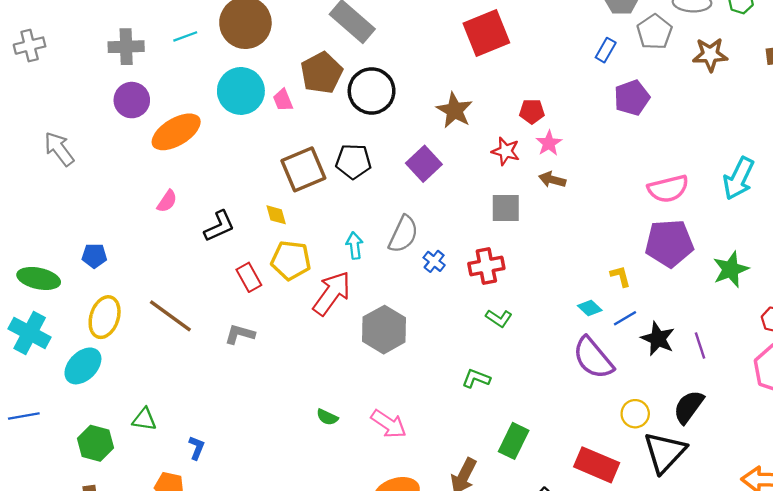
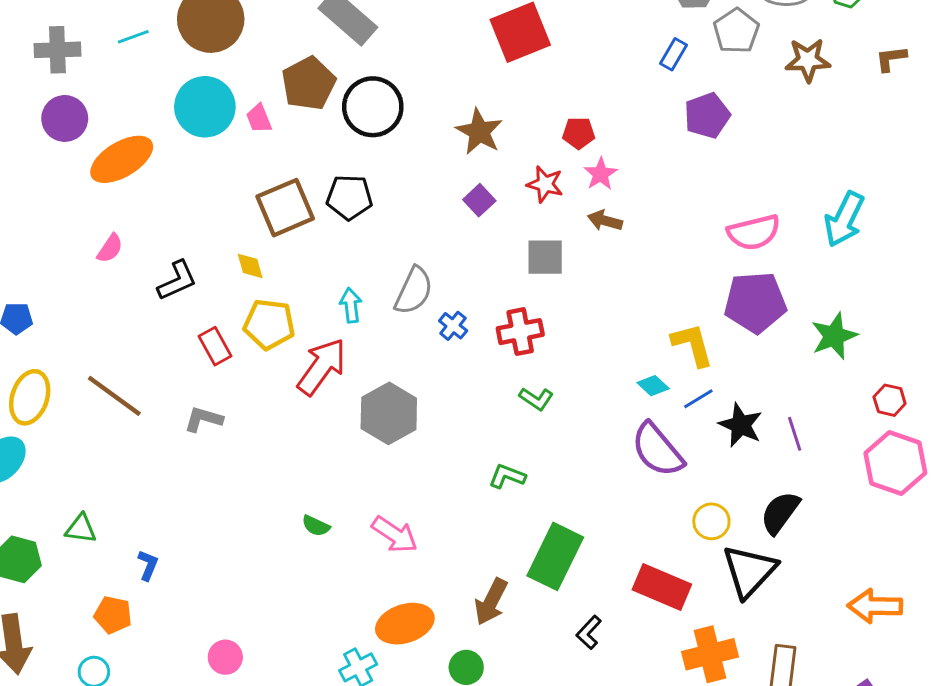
purple square: (424, 164) -> (479, 200), moved, size x0.7
yellow L-shape: (620, 276) -> (692, 345), size x1.6
green rectangle: (514, 441) -> (555, 556), size x1.4

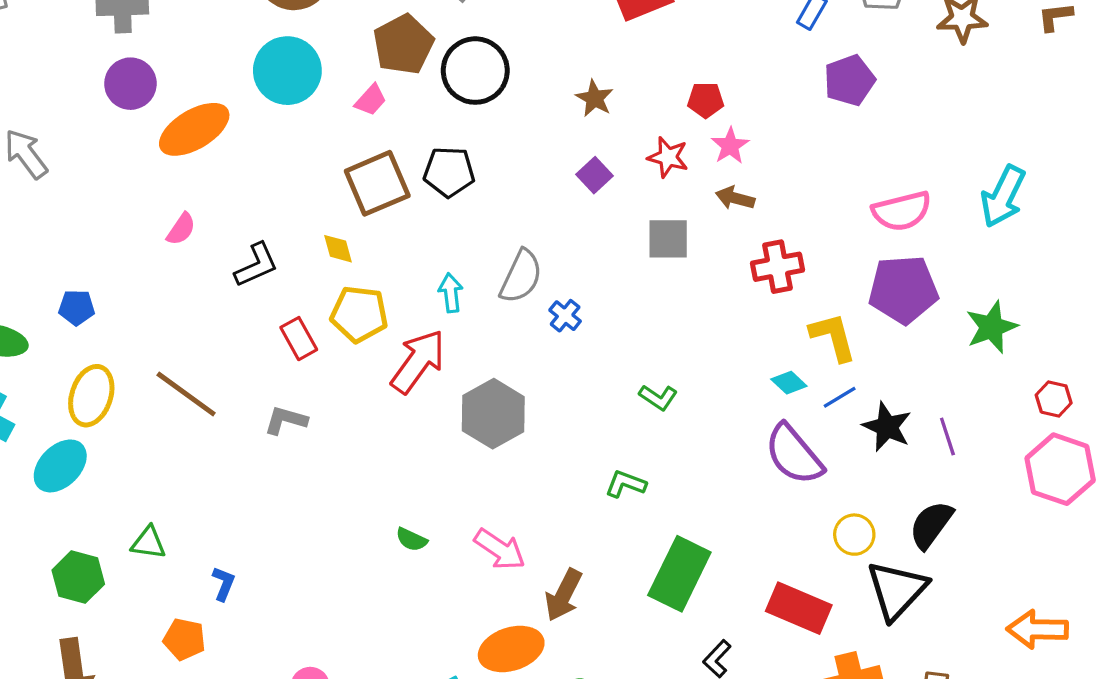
pink trapezoid: (259, 118) -> (371, 100), moved, turned -116
brown star: (479, 132) -> (595, 98), size x0.7
red cross: (520, 332) -> (778, 267), moved
brown arrow: (491, 602) -> (563, 595), moved

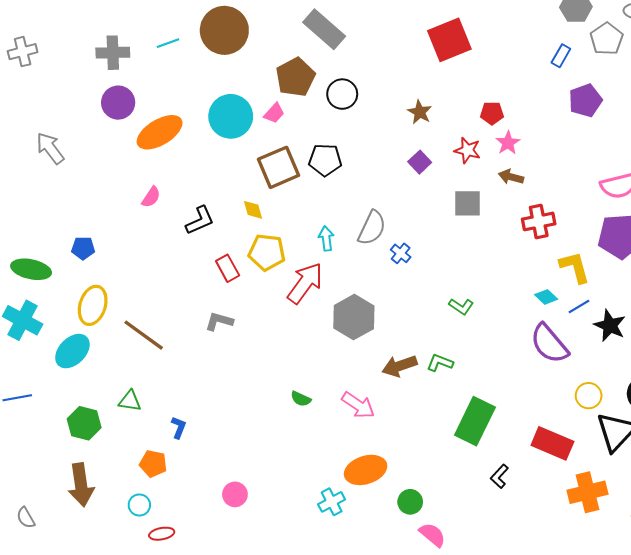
cyan circle: (287, 71) -> (231, 116), moved
black circle: (475, 71) -> (342, 94), size x0.7
brown line: (186, 394) -> (144, 335), moved
brown arrow: (563, 595) -> (400, 366), moved, turned 44

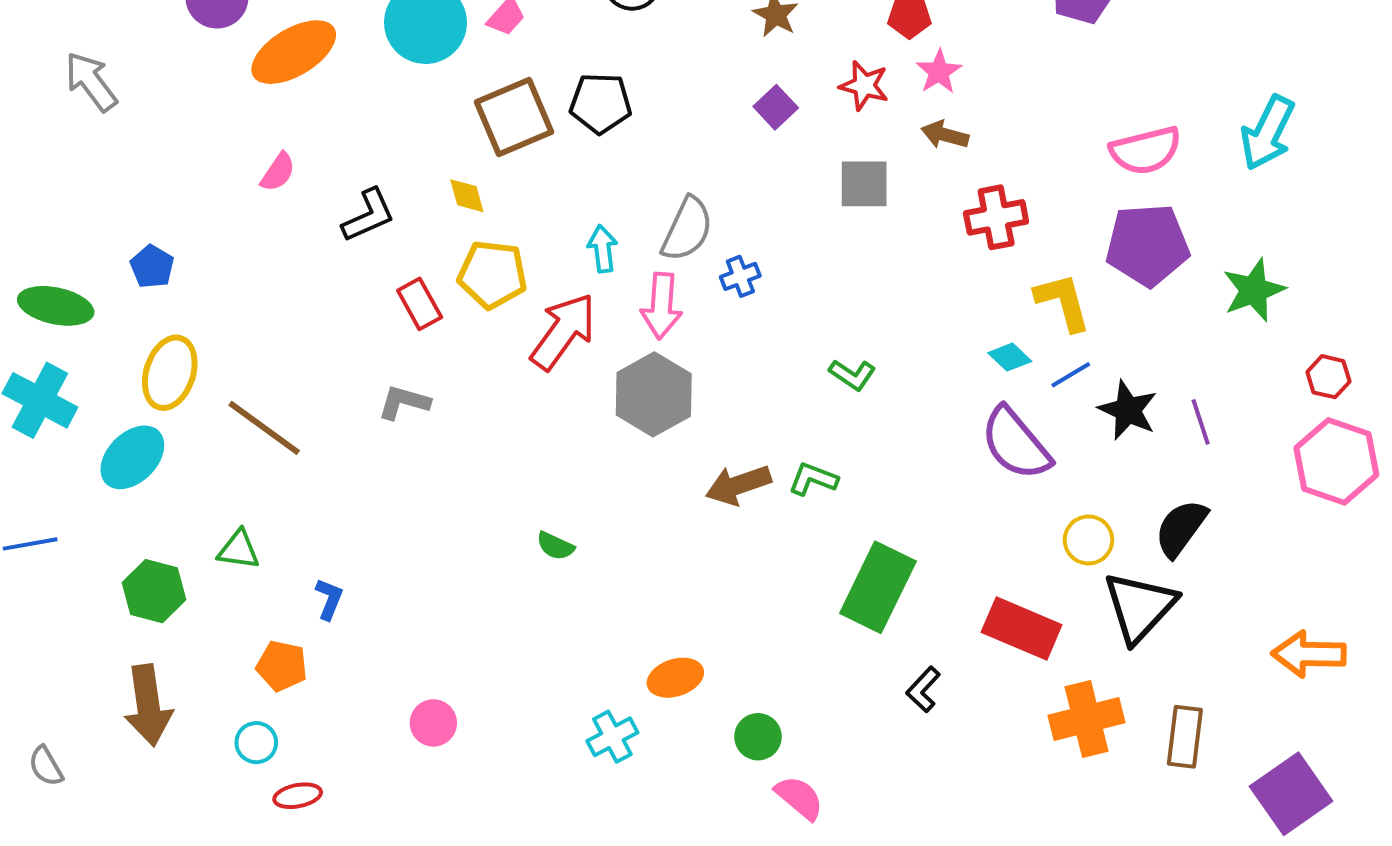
blue pentagon: (83, 248) -> (152, 267), turned 30
blue cross: (401, 253) -> (740, 276), turned 30
pink arrow: (358, 405) -> (662, 306), moved, turned 60
orange ellipse: (366, 470) -> (675, 678), size x0.7

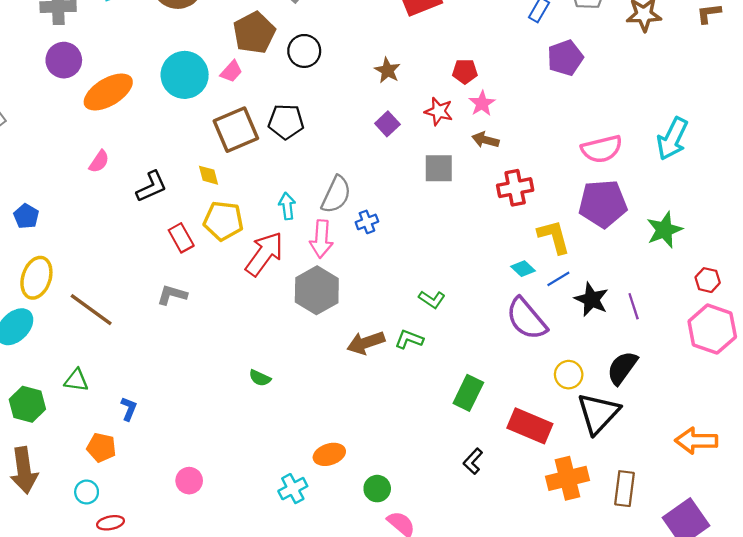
green L-shape: (852, 375) -> (432, 299), moved
green rectangle: (878, 587) -> (468, 393), moved, size x0.7

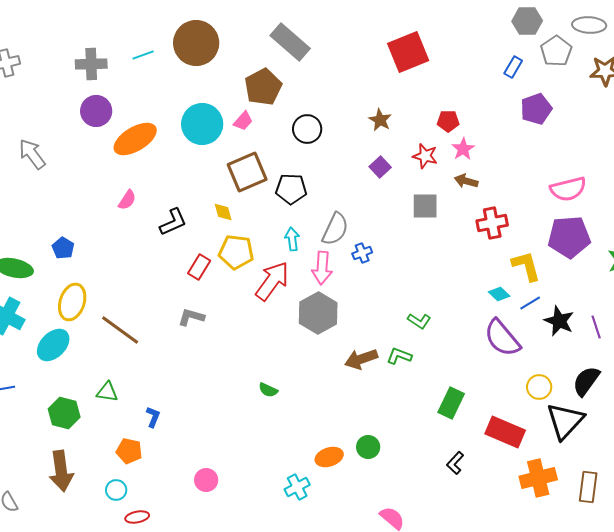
black circle: (304, 51) -> (307, 129), moved
black pentagon: (286, 122) -> (291, 189), moved
red rectangle: (181, 238) -> (199, 267), turned 60
green circle: (377, 489) -> (368, 447), moved

